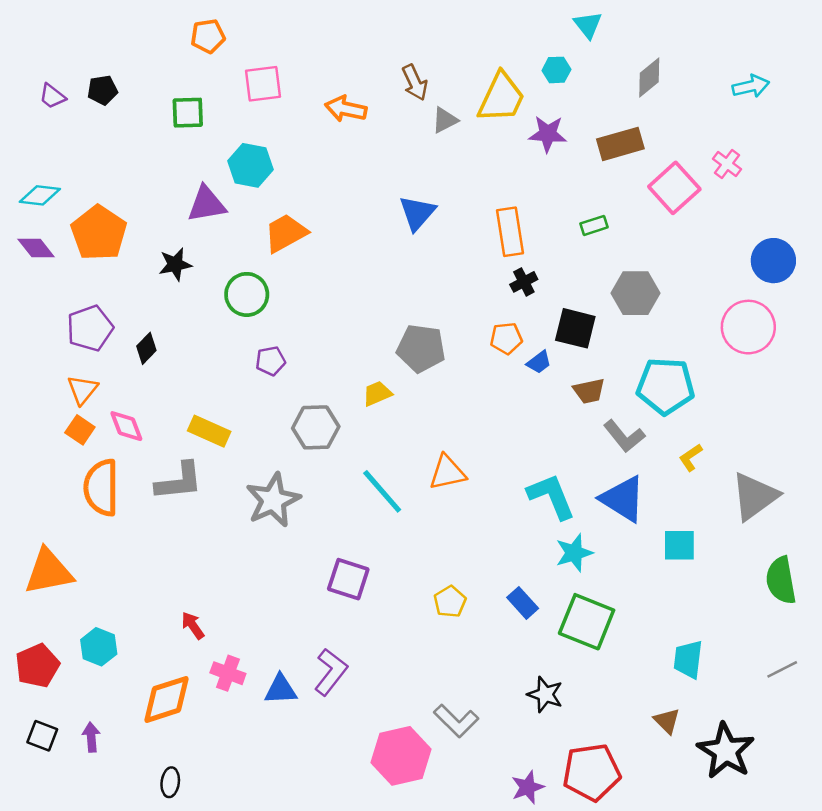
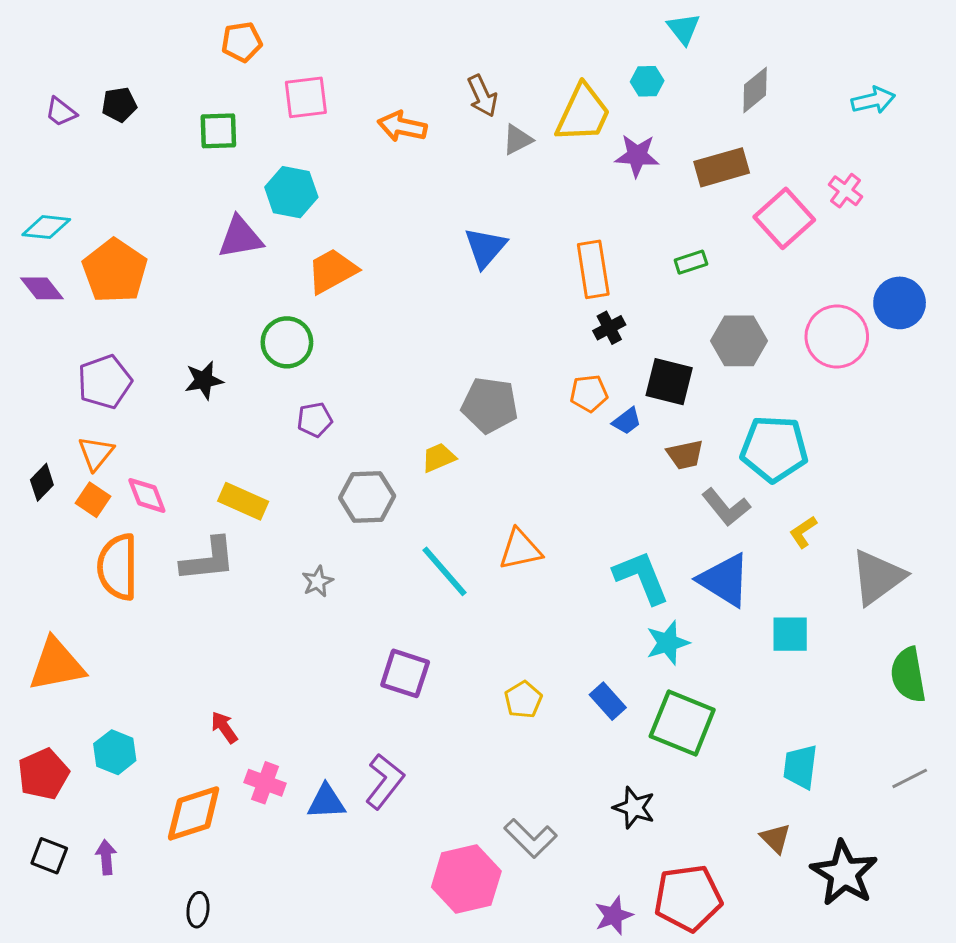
black star: (175, 264) -> (204, 380), moved
pink circle: (748, 327) -> (837, 337), moved
black diamond: (146, 348) -> (42, 482), moved
gray star: (273, 500) -> (318, 582), size x0.5

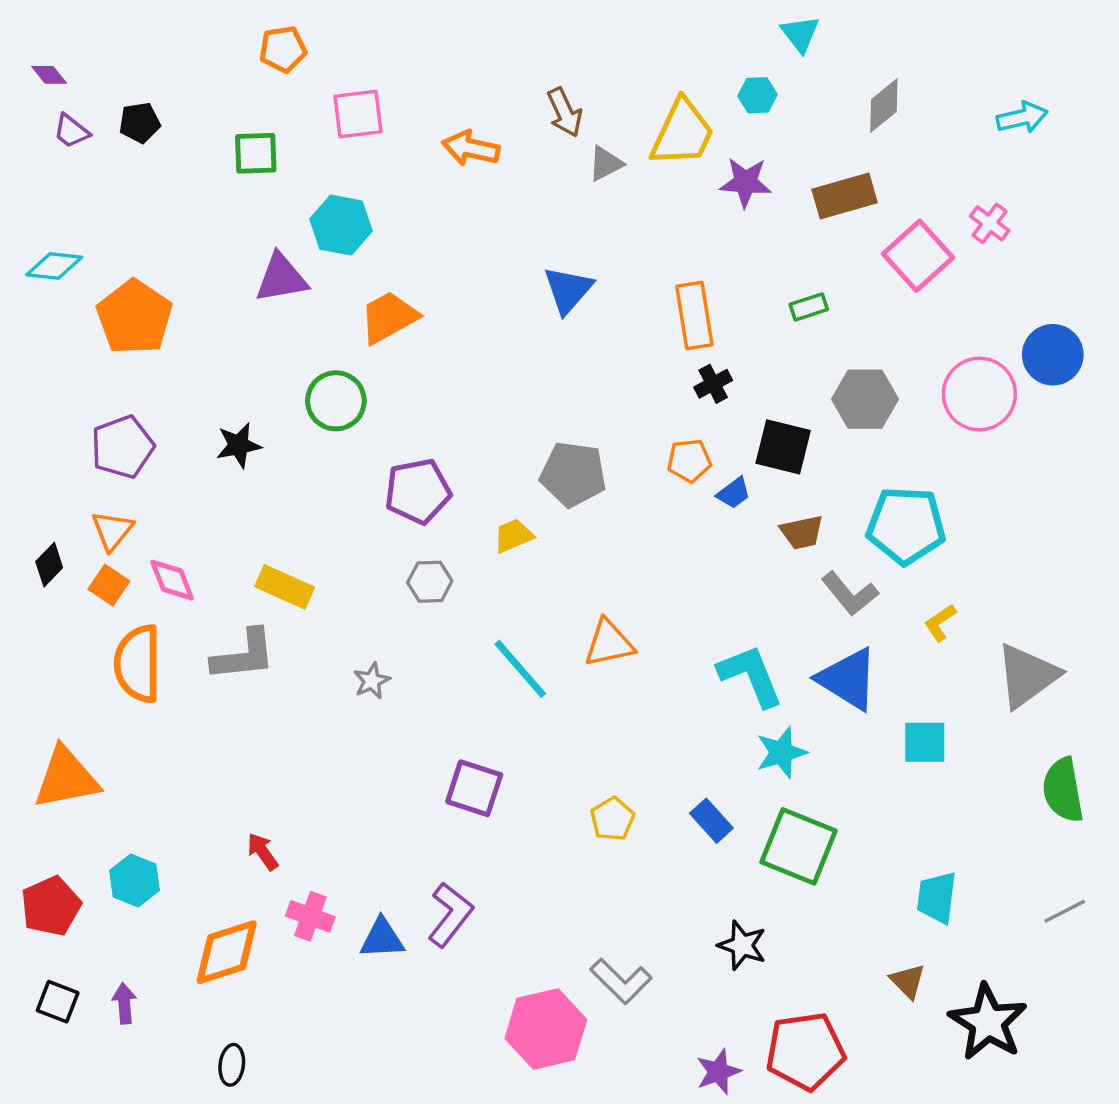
purple diamond: (42, 288) -> (49, 75), moved, size x0.7
purple pentagon: (315, 420) -> (418, 491), moved, size x1.6
gray hexagon: (367, 497) -> (430, 582), size x0.7

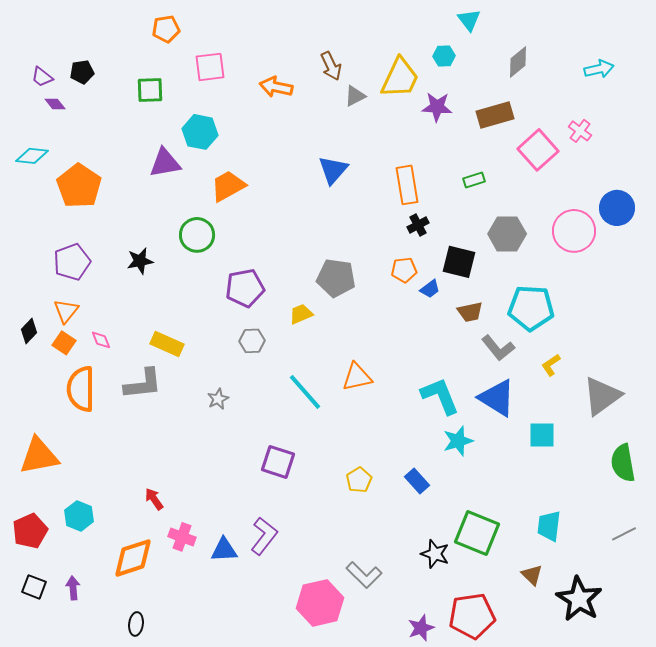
purple diamond: (49, 75) -> (55, 104), moved
pink diamond: (172, 580) -> (101, 340), size x0.7
green square: (798, 846) -> (477, 533), moved

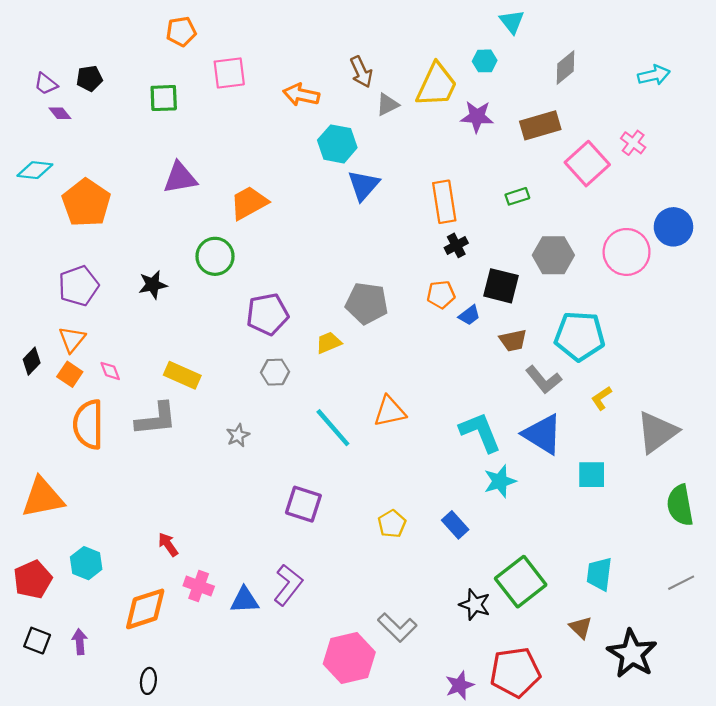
cyan hexagon: (200, 132) -> (337, 144), moved
green square: (477, 533) -> (521, 582), turned 30

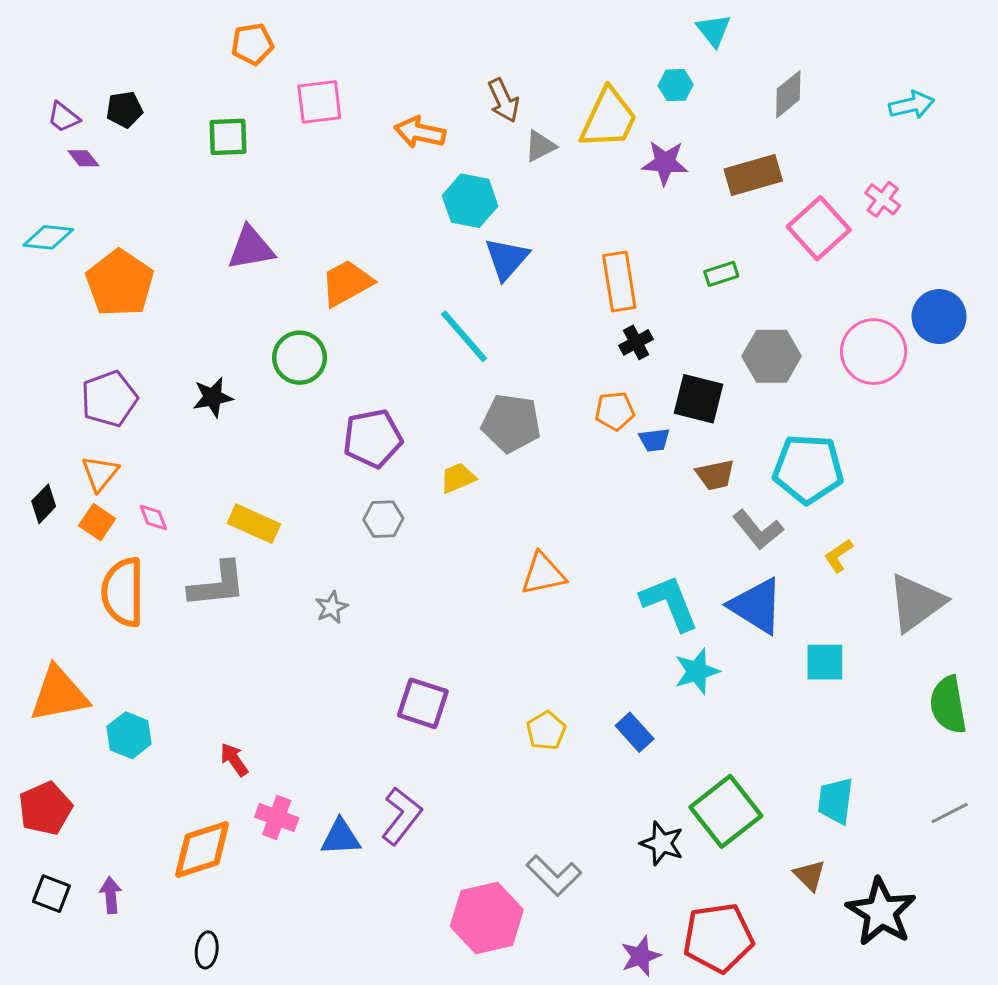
blue trapezoid: (469, 315) -> (654, 440), turned 30
cyan line: (333, 428) -> (464, 336), moved
cyan hexagon: (86, 563) -> (129, 735), moved

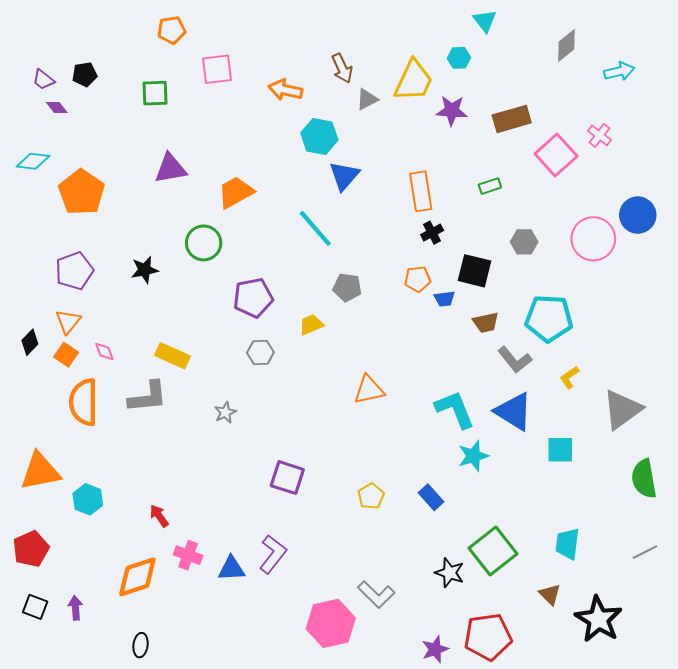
gray diamond: (788, 94) -> (566, 45), moved
gray hexagon: (772, 356) -> (524, 242), size x0.7
gray pentagon: (511, 423) -> (347, 287), size x0.7

